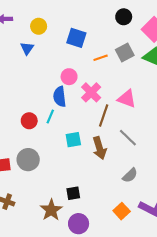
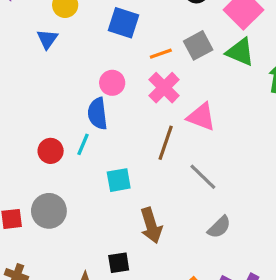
pink cross: (91, 92) -> (164, 88), moved
brown arrow: (100, 148) -> (151, 225), moved
gray semicircle: (130, 175) -> (219, 227), moved

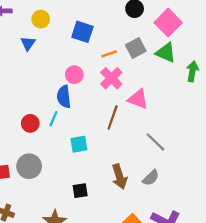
gray line: (203, 177) -> (155, 142), moved
brown arrow: (151, 225) -> (119, 177), moved
black square: (119, 263) -> (80, 191), moved

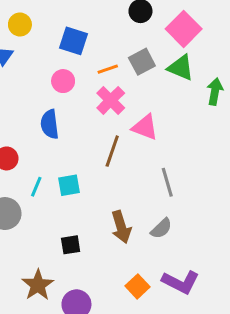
pink circle: (74, 75) -> (63, 81), moved
cyan line: (53, 119) -> (36, 187), moved
gray line: (155, 142) -> (167, 182), turned 30

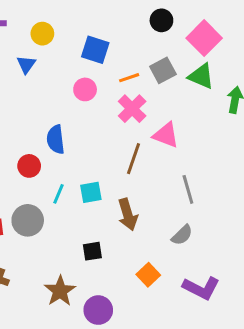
blue semicircle: (50, 124) -> (56, 139), moved
brown arrow: (121, 227) -> (128, 214), moved
orange square: (137, 286) -> (148, 275), moved

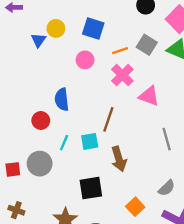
yellow circle: (42, 34) -> (56, 28), moved
gray square: (163, 70) -> (147, 45), turned -30
brown line: (134, 159) -> (108, 119), moved
gray semicircle: (182, 235) -> (167, 188), moved
black square: (92, 251) -> (91, 188), size x1.5

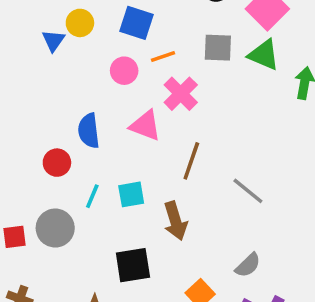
gray square: (147, 45) -> (218, 48), turned -30
orange line: (120, 51) -> (163, 57), moved
pink triangle: (149, 96) -> (145, 125), moved
brown line: (108, 119) -> (191, 161), moved
gray line: (167, 139) -> (248, 191), turned -35

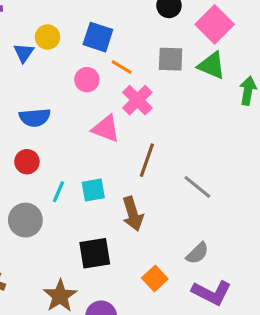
orange line: (163, 57) -> (122, 67), turned 50
blue semicircle: (89, 131) -> (35, 118), moved, turned -88

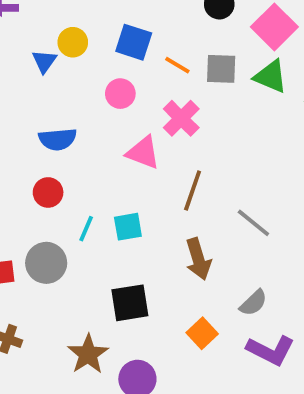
orange line: (122, 67) -> (177, 65), moved
brown arrow: (133, 214) -> (198, 259), moved

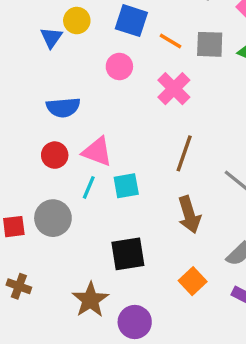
pink triangle: (143, 153) -> (97, 152), moved

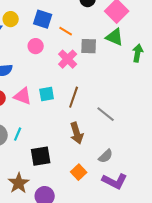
gray square: (210, 44) -> (89, 46), moved
cyan square: (126, 186) -> (47, 94), moved
cyan line: (89, 187) -> (18, 134), moved

